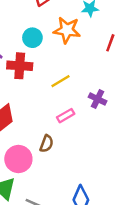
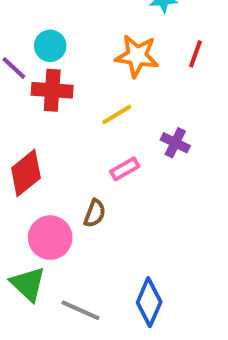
orange star: (67, 30) -> (137, 56), moved
cyan circle: (32, 38) -> (50, 46), moved

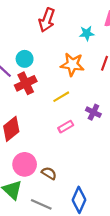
red cross: (52, 90) -> (26, 83), turned -30
brown semicircle: (95, 213) -> (49, 173), moved, turned -80

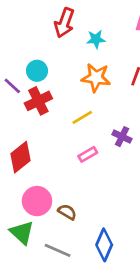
cyan star: (87, 33) -> (96, 39), moved

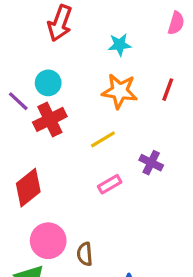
red arrow: (64, 23) -> (60, 23), moved
brown semicircle: (67, 212) -> (85, 254), turned -126

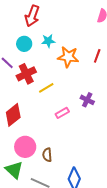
cyan star: (120, 45) -> (48, 41), moved
cyan circle: (48, 83) -> (24, 44), moved
yellow line: (103, 139) -> (46, 88), moved

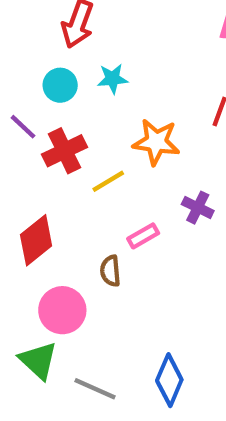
orange star: (68, 57) -> (156, 142), moved
brown semicircle: (47, 155) -> (110, 271), moved

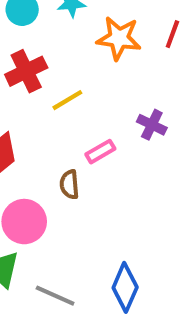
orange star: (156, 142) -> (119, 38), moved

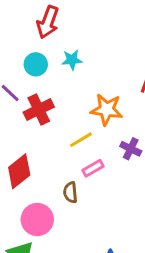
orange star: (119, 38) -> (107, 110), moved
yellow line: (67, 100) -> (81, 140), moved

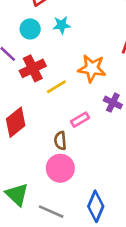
yellow line: (81, 140) -> (56, 87), moved
pink circle: (37, 220) -> (60, 168), moved

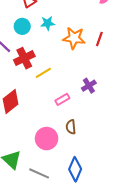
orange star: (92, 68) -> (74, 38), moved
purple cross: (113, 103) -> (89, 86), turned 32
brown semicircle: (60, 141) -> (71, 127), moved

